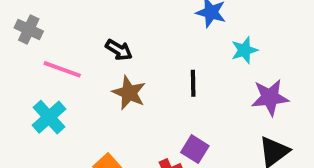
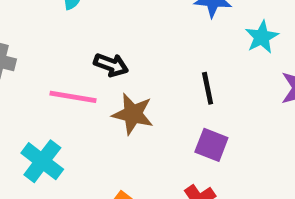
pink line: (62, 69) -> (73, 97), moved
purple square: (195, 149) -> (211, 145), moved

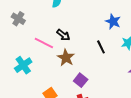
black line: (208, 88) -> (101, 47), moved, turned -32
purple square: (211, 145) -> (81, 80), moved

